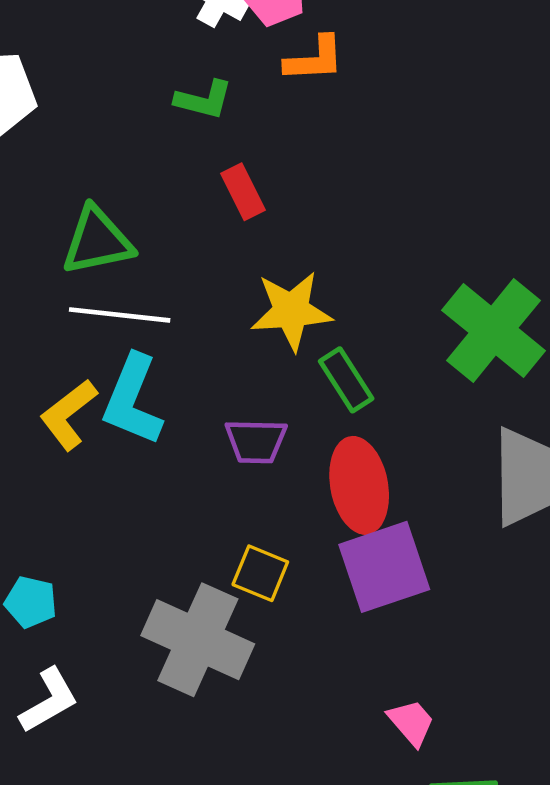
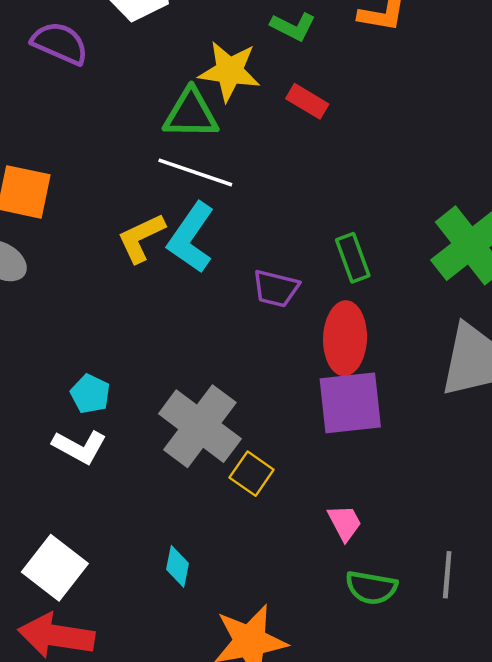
red rectangle: (243, 192) -> (307, 101), turned -45
yellow star: (291, 311) -> (229, 71), moved
yellow square: (260, 573) -> (252, 474), moved
cyan pentagon: (31, 602) -> (90, 394), moved
white L-shape: (49, 700) -> (80, 447), turned 46

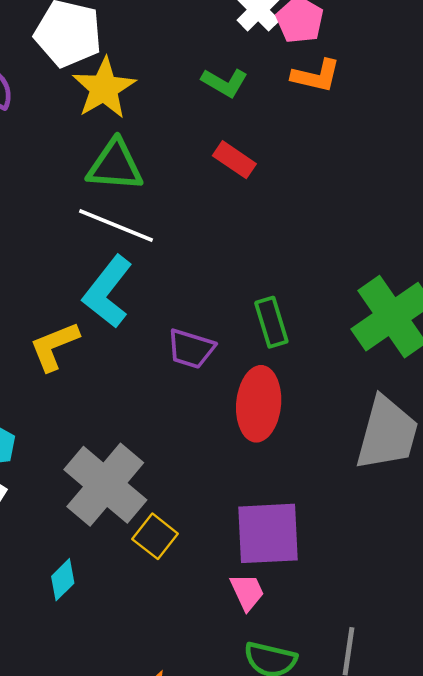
yellow star: (229, 71) -> (104, 88), moved, turned 30
yellow L-shape: (141, 238) -> (54, 346), moved
purple square: (350, 403) -> (268, 533), moved
cyan diamond: (178, 566) -> (63, 580), moved, turned 30

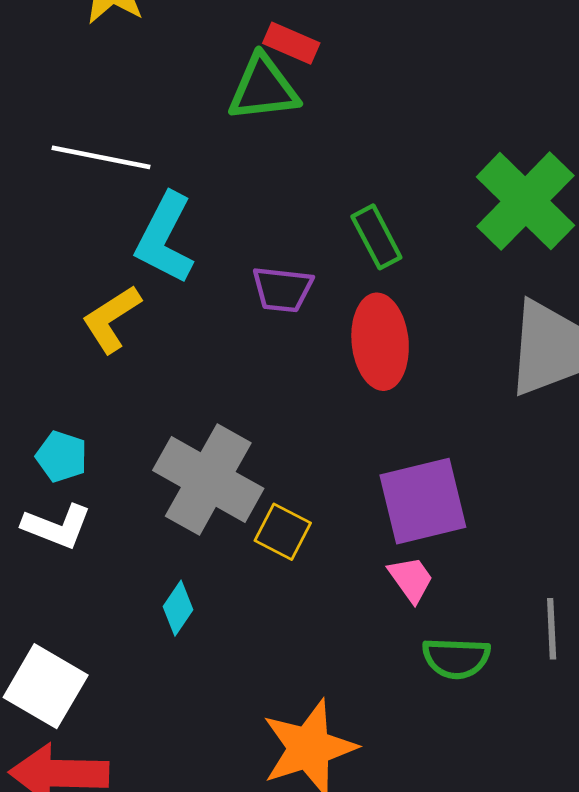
green triangle: (115, 165) -> (263, 88), moved
white line: (116, 225) -> (101, 157), moved

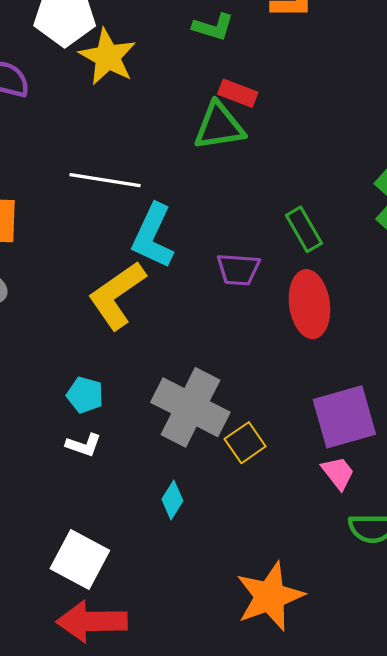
yellow L-shape: (111, 319) -> (117, 295), size x1.4
white L-shape: (57, 526) -> (84, 445), size x0.7
yellow square: (283, 532) -> (245, 443), turned 30

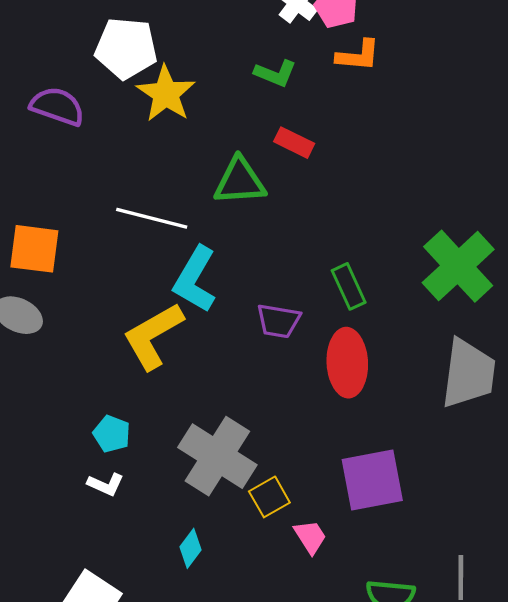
green triangle: (219, 126) -> (240, 181), moved
pink trapezoid: (338, 473) -> (310, 537), moved

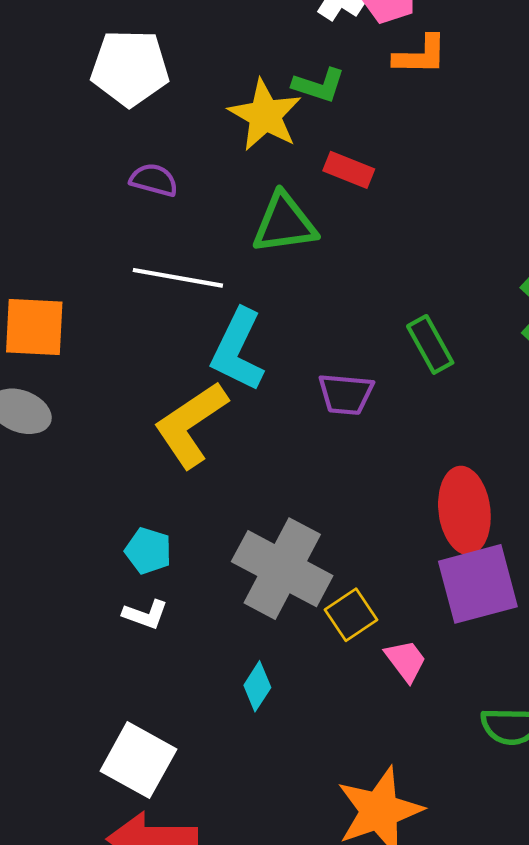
yellow star: (166, 94) -> (265, 115), moved
purple semicircle: (57, 106) -> (154, 180), moved, size x0.7
red ellipse: (347, 363) -> (464, 510), moved

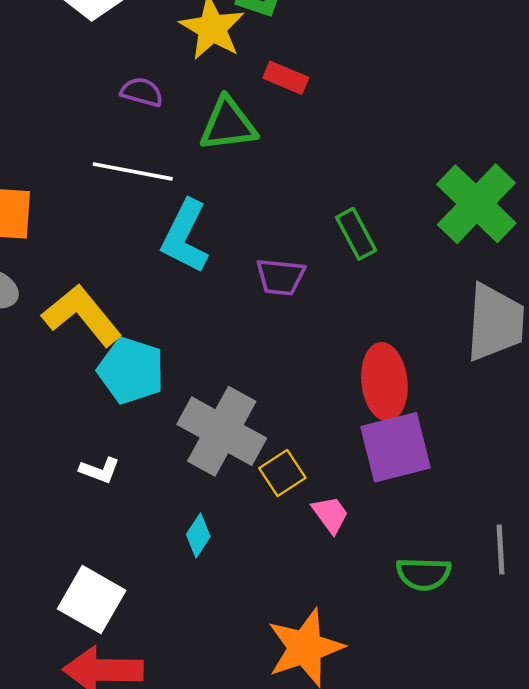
purple semicircle: (154, 180) -> (142, 92), moved
yellow L-shape: (191, 425) -> (82, 315), moved, turned 84
cyan pentagon: (148, 551) -> (131, 370), moved, size x1.6

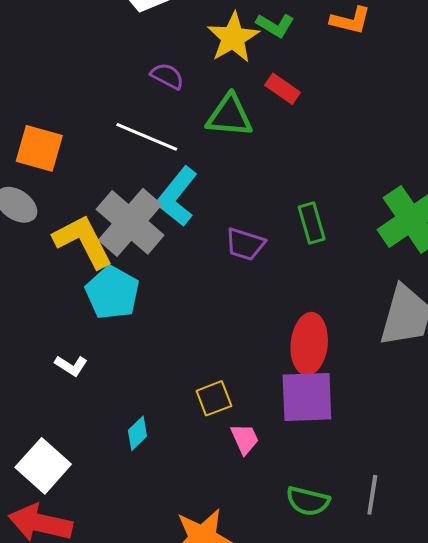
gray cross: (222, 431) -> (130, 222), moved

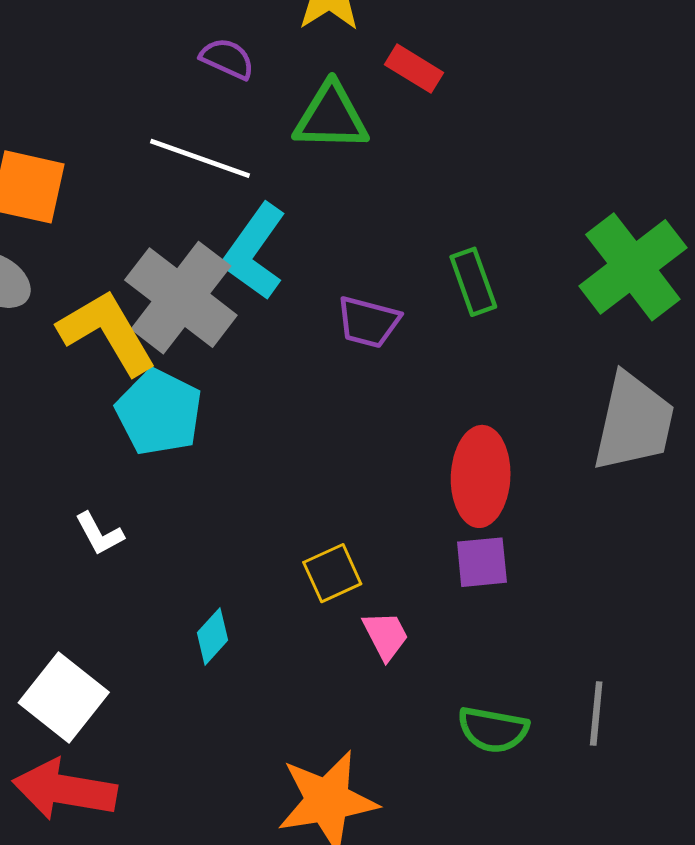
white L-shape: (71, 366) -> (99, 534), turned 32
purple square: (307, 397) -> (482, 562), size x0.6

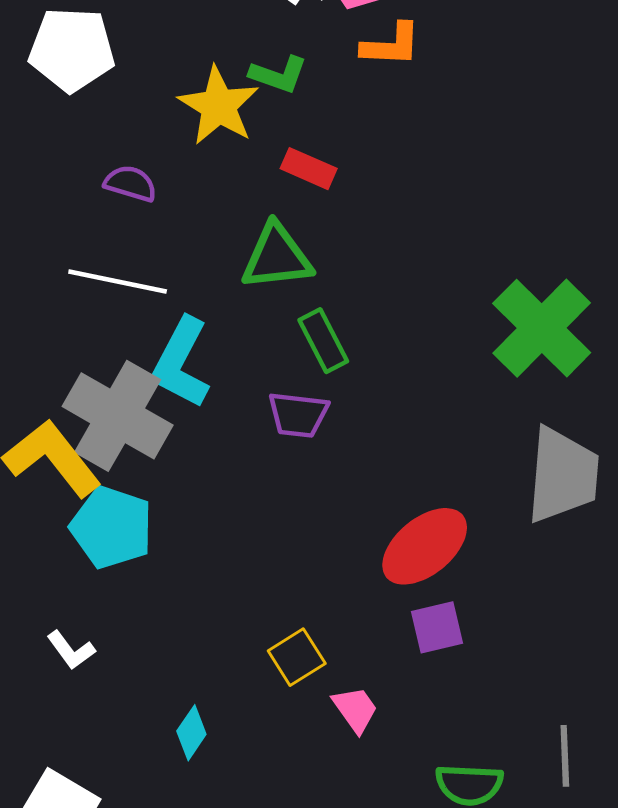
green triangle: (331, 117) -> (277, 257), moved
green rectangle: (473, 282) -> (323, 341), moved
red ellipse: (481, 476) -> (425, 546), turned 56

